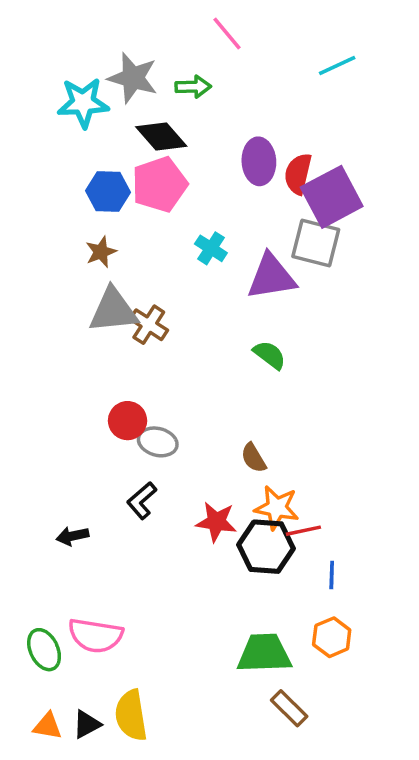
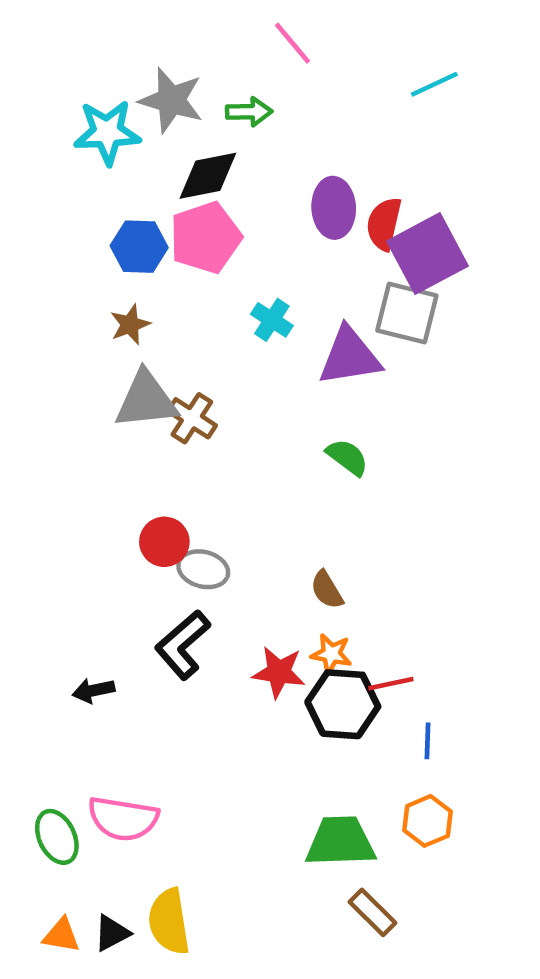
black diamond: (161, 136) -> (208, 176), turned -60
black L-shape: (142, 500) -> (183, 645), size x1.4
orange star: (277, 508) -> (331, 654), moved, size x0.7

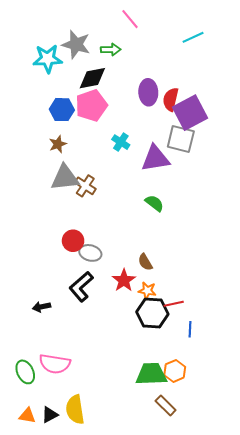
red star: (279, 672) -> (124, 280), moved, turned 30
orange hexagon: (427, 821) -> (175, 371), moved

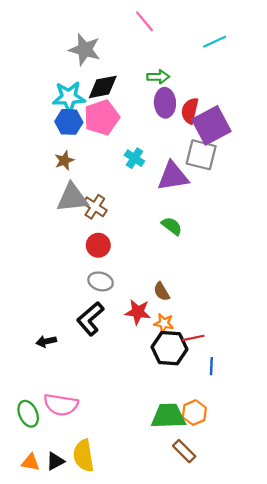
green arrow: (111, 50) -> (158, 77), moved
cyan star: (48, 59) -> (69, 97), moved
red circle: (73, 241) -> (98, 245), moved
red star: (124, 280) -> (138, 312), turned -30

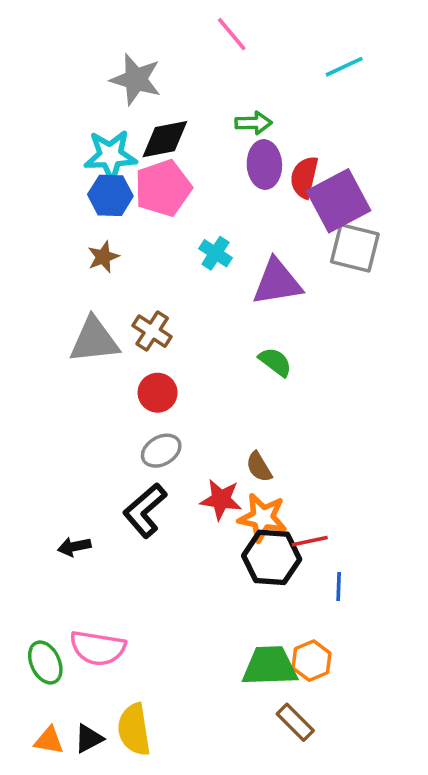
gray square: (201, 155) -> (355, 248), moved
gray triangle: (72, 198) -> (94, 340), moved
gray ellipse: (101, 281) -> (161, 451), turned -45
orange star: (164, 323) -> (263, 518), size x1.5

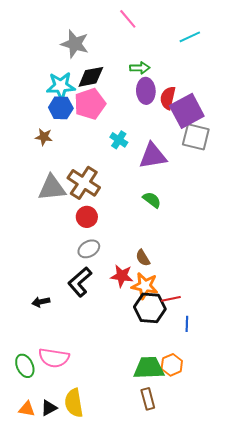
brown star: (103, 257) -> (44, 137), moved, turned 30
brown cross: (152, 331) -> (84, 183), size x1.5
brown rectangle: (295, 722) -> (148, 399), moved, turned 30

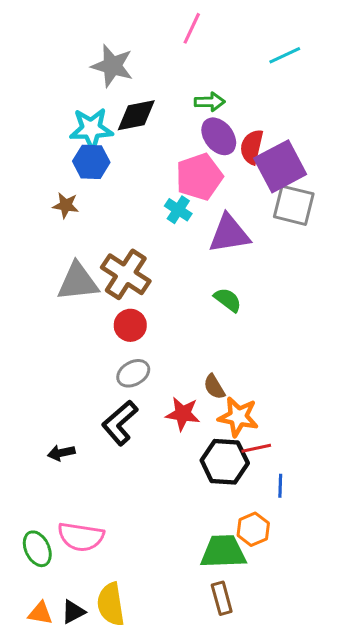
pink line: (128, 19) -> (192, 28), turned 65
purple ellipse: (146, 91) -> (219, 136), turned -35
pink pentagon: (90, 104) -> (199, 177), moved
orange star: (145, 286) -> (238, 417), moved
orange hexagon: (172, 365) -> (253, 529), moved

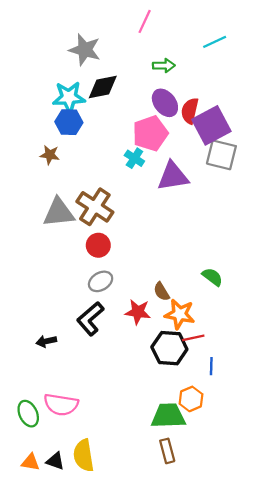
green arrow: (210, 102) -> (164, 66), moved
green semicircle: (228, 300) -> (212, 277), moved
black triangle: (73, 612) -> (55, 461), turned 48

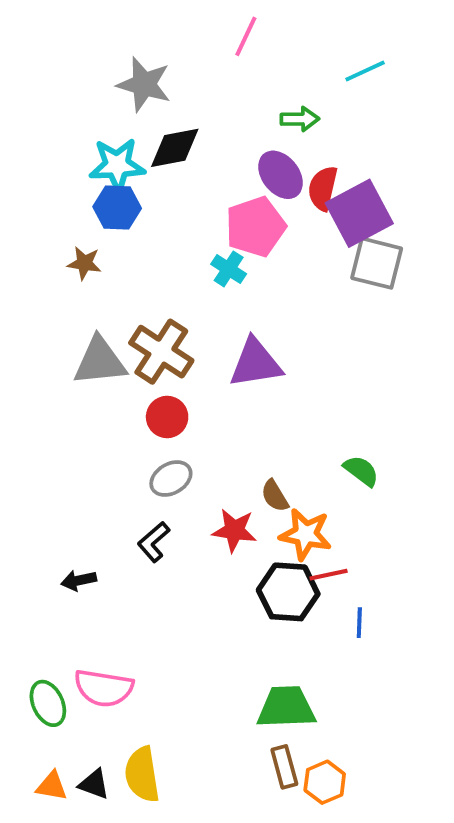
green arrow: (164, 66) -> (300, 119), moved
purple triangle: (173, 176) -> (256, 363), moved
black L-shape: (90, 319) -> (154, 542), size x0.7
orange hexagon: (191, 399) -> (325, 782), moved

